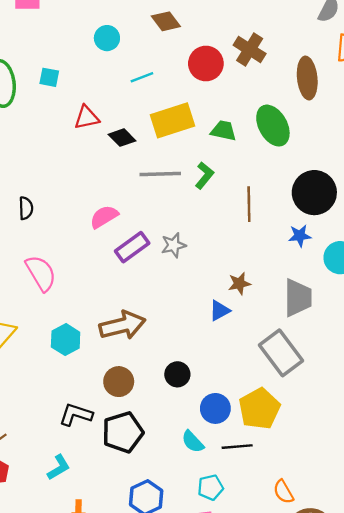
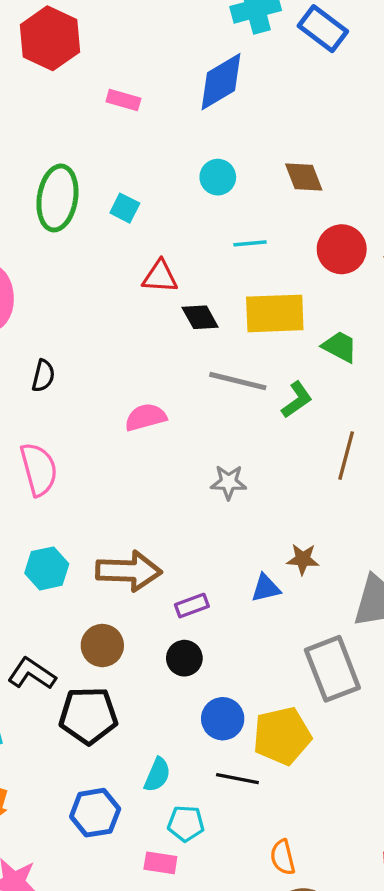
purple rectangle: (132, 247) -> (192, 606), moved, size x0.7
cyan semicircle: (193, 442) -> (157, 775), moved, turned -130

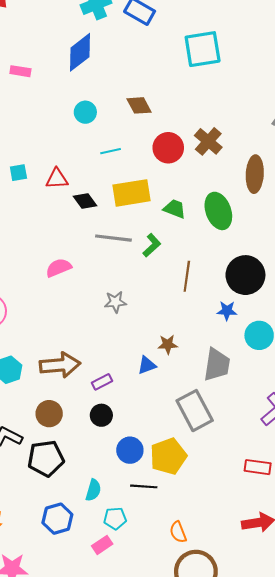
cyan square: (125, 208) -> (18, 173), moved, turned -30
pink rectangle: (160, 863) -> (102, 545), turned -36

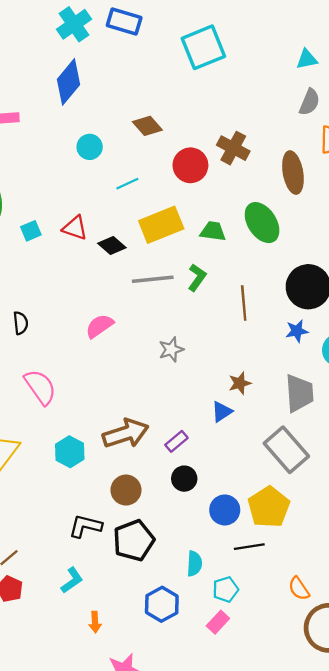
red triangle: (57, 179) -> (75, 228), turned 35

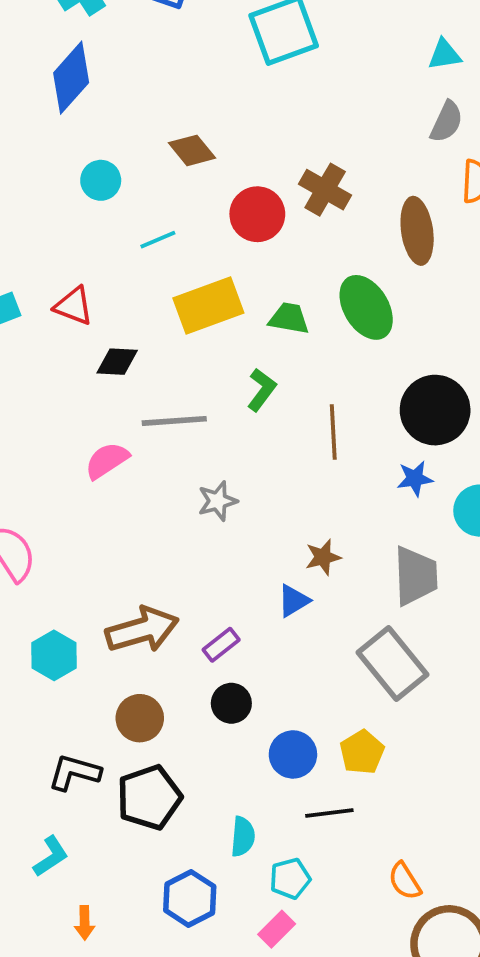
black diamond: (112, 245) -> (117, 362), moved, turned -40
gray line: (153, 279) -> (174, 421), moved
yellow pentagon: (269, 507) -> (362, 752), size x0.7

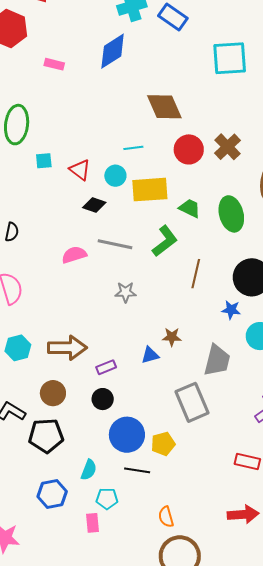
brown diamond: (192, 150) -> (164, 107), size x1.5
cyan circle: (101, 180) -> (115, 176), moved
green L-shape: (262, 390) -> (165, 241), size x1.4
blue circle: (293, 754) -> (127, 435), size x1.4
pink rectangle: (277, 929) -> (93, 523), turned -66

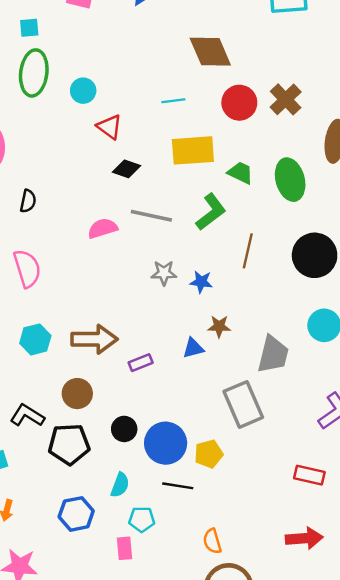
cyan square: (44, 161) -> (29, 28), moved
cyan circle: (115, 176) -> (83, 91), moved
blue star: (231, 310) -> (201, 282), moved
black circle: (103, 399) -> (124, 429), moved

